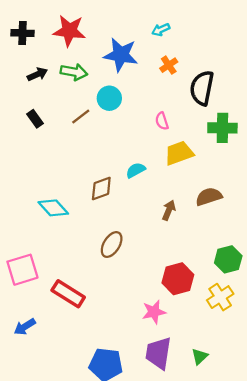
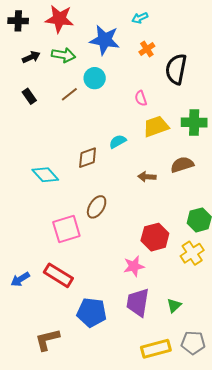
green cross: (222, 128) -> (194, 122), moved
brown arrow: (169, 210) -> (147, 177), turned -108
pink square: (22, 270) -> (66, 229), moved
red rectangle: (68, 294) -> (58, 275), moved

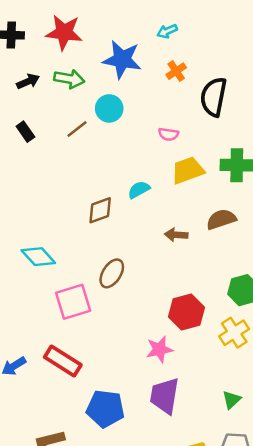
pink semicircle: (141, 98) -> (168, 134), turned -63
cyan diamond: (45, 175) -> (38, 257), moved
green triangle: (174, 305) -> (232, 400), moved

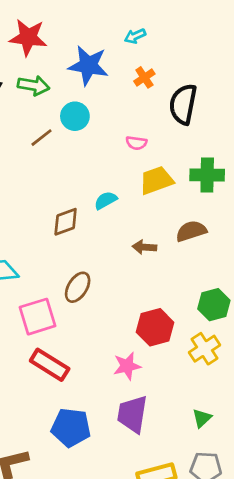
red rectangle: (63, 361) -> (50, 365), moved

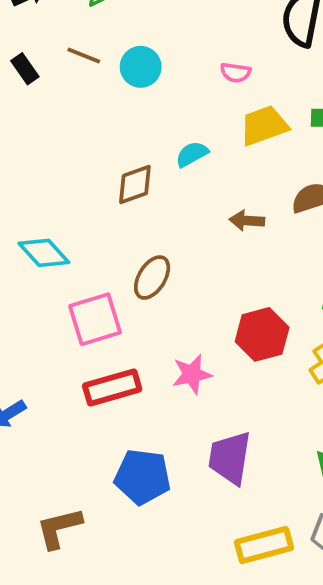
cyan circle: (75, 116) -> (141, 67), moved
brown line: (42, 138) -> (84, 55), moved, turned 60
red rectangle: (50, 365) -> (112, 388), turned -48
pink star: (127, 366) -> (192, 374), moved

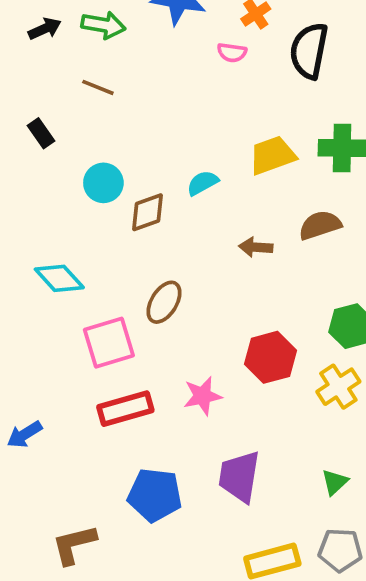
cyan circle: (141, 67) -> (103, 183), moved
black rectangle: (25, 69) -> (41, 133), moved
pink semicircle: (236, 73) -> (232, 53), moved

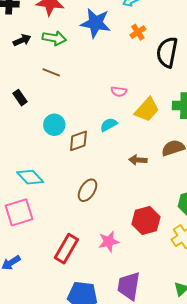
pink semicircle: (232, 53) -> (119, 92), moved
yellow trapezoid: (272, 155) -> (147, 110), turned 152
pink square: (109, 343) -> (19, 212), moved
red rectangle: (125, 409) -> (66, 249), turned -44

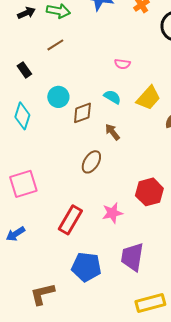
brown line: (51, 72) -> (55, 45), turned -54
yellow trapezoid: (147, 110) -> (148, 98), moved
cyan semicircle: (109, 125) -> (112, 97), turned 60
brown arrow: (138, 160) -> (112, 132), moved, turned 48
cyan diamond: (30, 177) -> (22, 116), moved, turned 60

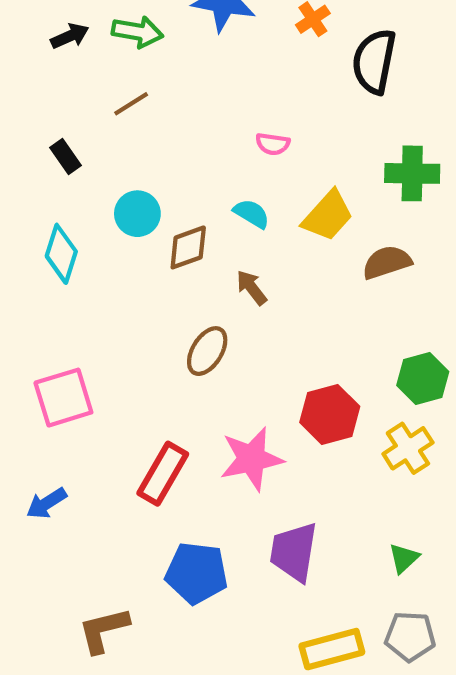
pink star: (112, 213) -> (252, 459), size x1.4

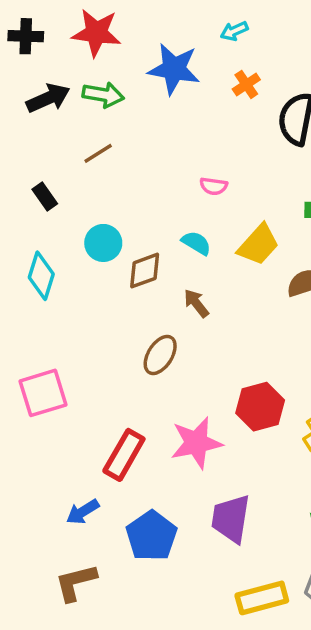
black arrow: (70, 36) -> (48, 98), size x1.4
blue arrow: (47, 503) -> (83, 512), moved
blue pentagon: (197, 573) -> (152, 536), turned 30

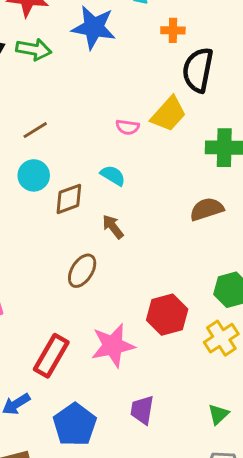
orange cross: (246, 84) -> (173, 30), moved, turned 35
brown line: (98, 153) -> (35, 130), moved
yellow trapezoid: (258, 245) -> (169, 114), moved
purple trapezoid: (231, 519) -> (142, 410), size x0.7

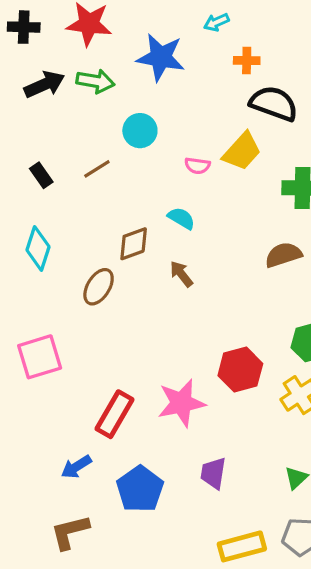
black semicircle: (198, 70) -> (274, 104), turned 99
cyan circle: (34, 175) -> (140, 131), moved
brown ellipse: (82, 271) -> (99, 287), moved

